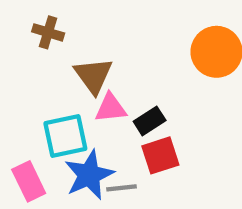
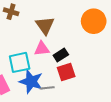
brown triangle: (93, 76) -> (45, 25), moved
blue star: (89, 175) -> (31, 82), turned -30

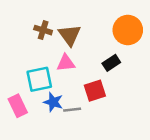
brown cross: (11, 12) -> (43, 30), moved
black rectangle: (61, 55) -> (111, 63), moved
blue star: (31, 82) -> (53, 102), size x0.7

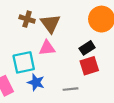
red square: (95, 91) -> (89, 66), moved
gray line: (72, 110) -> (70, 89), moved

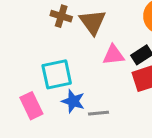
pink triangle: (47, 48) -> (113, 55), moved
gray line: (70, 89) -> (99, 113), moved

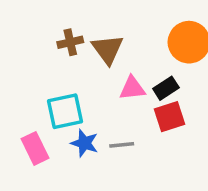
brown cross: (61, 16) -> (70, 42), turned -30
gray line: (99, 113) -> (122, 145), moved

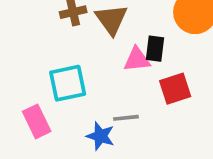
black rectangle: (166, 88) -> (155, 49), moved, turned -50
blue star: (84, 143) -> (100, 136), moved

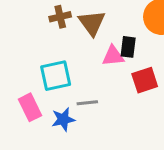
gray line: (126, 118) -> (87, 103), moved
blue star: (100, 136) -> (63, 119), moved, turned -30

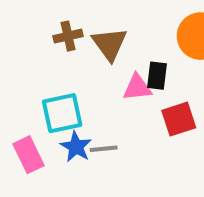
blue star: (63, 119) -> (76, 147), moved, turned -30

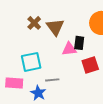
brown cross: (68, 36) -> (34, 23), turned -32
blue star: (76, 147) -> (38, 93), moved
pink rectangle: (28, 155) -> (14, 83), turned -60

